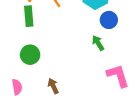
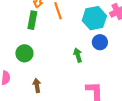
green arrow: (98, 43) -> (78, 55), moved

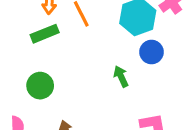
green rectangle: (32, 20) -> (45, 34), turned 66

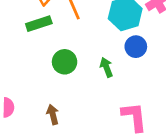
green circle: (40, 86) -> (65, 62), moved

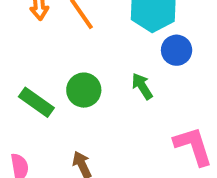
green rectangle: (39, 24) -> (36, 102), moved, turned 65

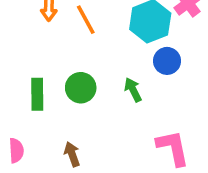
green rectangle: (36, 102) -> (37, 94), turned 48

